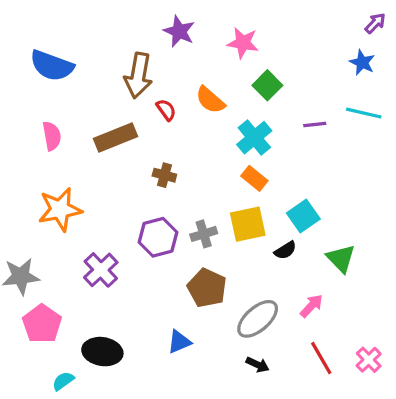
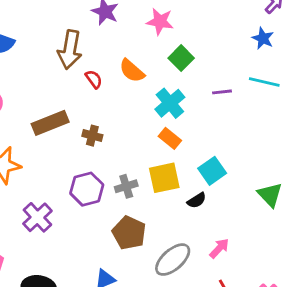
brown rectangle: (115, 138) -> (50, 123), moved
green triangle: (341, 258) -> (270, 195), moved

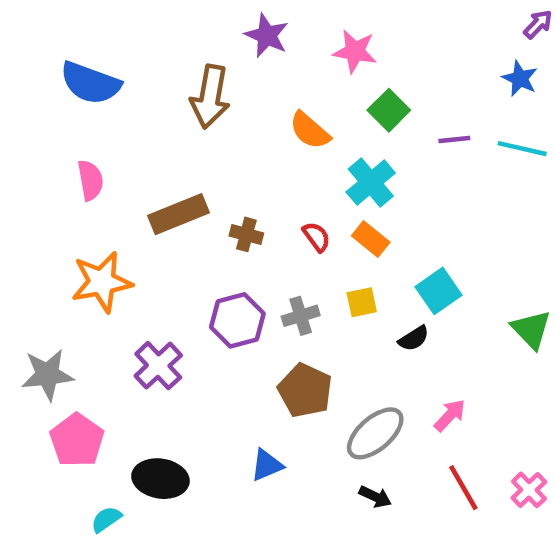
red semicircle: (94, 79) -> (316, 237), moved
purple line: (222, 92) -> (454, 140), moved
yellow square: (164, 178) -> (362, 302), size x0.6

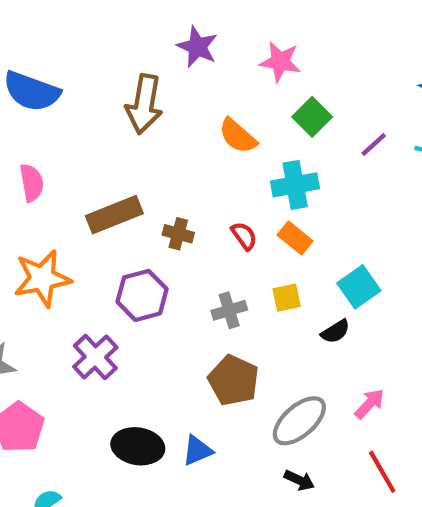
purple line: (454, 140) -> (374, 145), turned -36
cyan cross: (371, 182) -> (295, 185), turned 30
purple hexagon: (237, 320) -> (142, 295), moved
black ellipse: (160, 479) -> (138, 446), moved

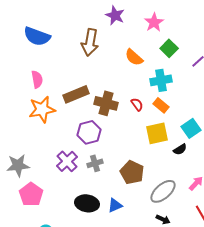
pink star: (280, 62) -> (154, 22), turned 30
brown cross: (178, 234) -> (106, 103), size x1.6
orange star: (42, 278) -> (42, 109), moved
yellow square: (287, 298) -> (157, 133), size x1.6
gray cross: (229, 310) -> (95, 163), moved

